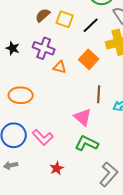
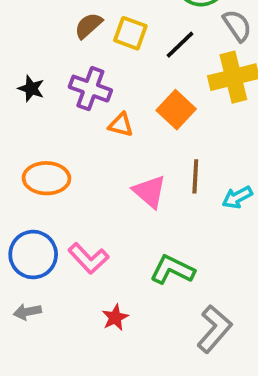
pink triangle: (83, 117) -> (149, 192), moved

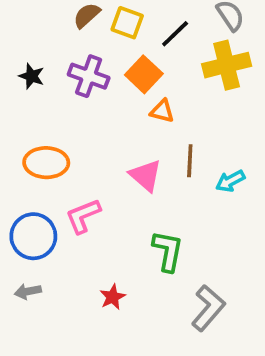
orange square: (176, 110) -> (144, 74), moved
orange triangle: (121, 125) -> (162, 111), moved
pink L-shape: (88, 258) -> (83, 216), moved, turned 111
green L-shape: (172, 270) -> (168, 251), turned 75

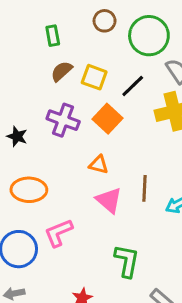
black star: (32, 76) -> (17, 136), moved
orange triangle: (162, 111) -> (99, 165), moved

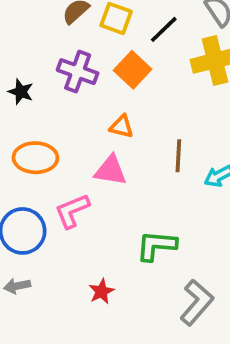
pink triangle: (109, 200) -> (111, 171), moved, turned -32
green L-shape: (127, 261) -> (156, 246), turned -96

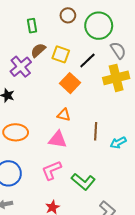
purple cross: (78, 72) -> (21, 67), moved, turned 30
pink L-shape: (72, 211) -> (52, 170), moved
green L-shape: (156, 246) -> (83, 182), turned -145

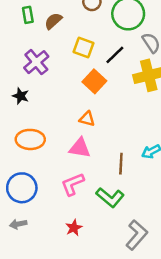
green rectangle: (32, 26) -> (28, 15), moved
brown semicircle: (38, 50) -> (53, 21), moved
brown line: (96, 131) -> (121, 164), moved

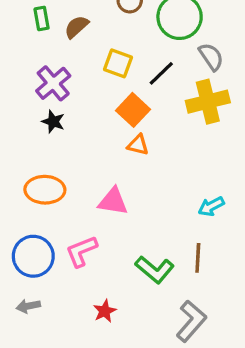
black star: (21, 96) -> (53, 122), moved
orange triangle: (87, 119) -> (138, 145), moved
brown line: (121, 164) -> (198, 258), moved
pink L-shape: (73, 184) -> (81, 251), moved

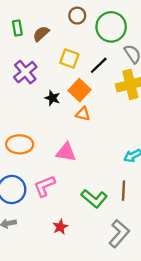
black star: (53, 122) -> (52, 98), moved

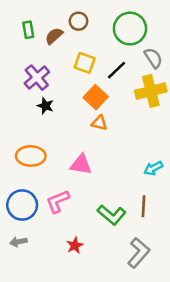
brown circle: (77, 16) -> (79, 21), moved
black star: (52, 98) -> (45, 106), moved

